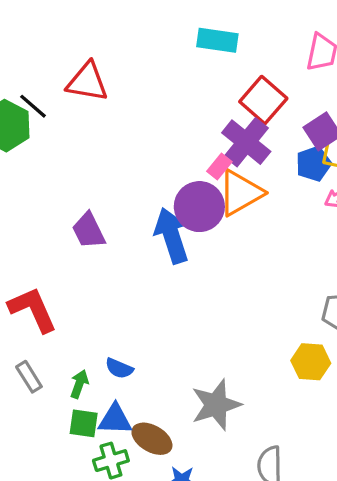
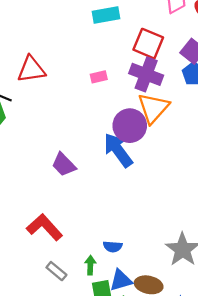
pink rectangle: (219, 167) -> (99, 77), moved, turned 56

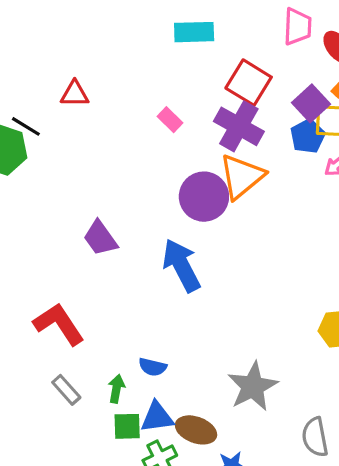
red triangle: (31, 69) -> (75, 94), size x0.7
pink rectangle: (99, 77) -> (170, 120), turned 49
blue arrow: (118, 150) -> (182, 265), moved

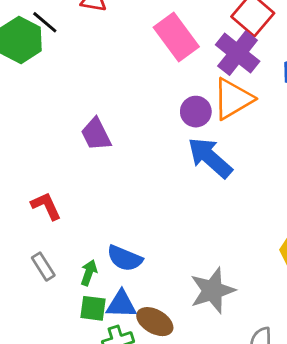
pink rectangle: (170, 120) -> (176, 37), size x2.0
purple circle: (204, 197) -> (196, 112), size x0.7
blue arrow: (182, 265) -> (210, 158), moved, turned -30
red L-shape: (59, 324) -> (46, 206), size x0.7
blue semicircle: (153, 367) -> (125, 258), size x1.4

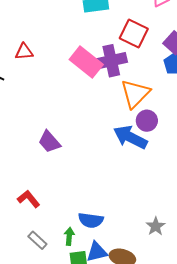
purple cross: (238, 53) -> (111, 61), moved, turned -36
purple circle: (196, 112) -> (147, 121), moved
gray star: (212, 290) -> (156, 226), size x0.6

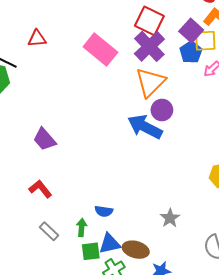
purple cross: (111, 61) -> (149, 46), moved, turned -32
purple trapezoid: (49, 142) -> (44, 139), moved
blue semicircle: (91, 220) -> (104, 211), size x0.7

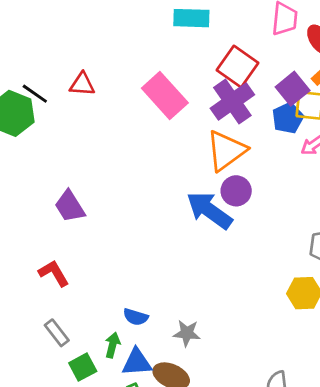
red triangle: (37, 38) -> (82, 84), moved
gray star: (170, 218) -> (187, 333), moved, turned 30
green arrow: (82, 227) -> (112, 345), moved
green square: (91, 251) -> (83, 367), moved, turned -30

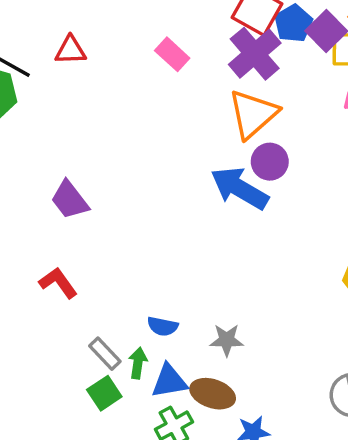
pink rectangle: (165, 95) -> (172, 54), size x0.6
blue pentagon: (288, 118) -> (293, 23), moved
gray rectangle: (57, 333) -> (105, 354), moved

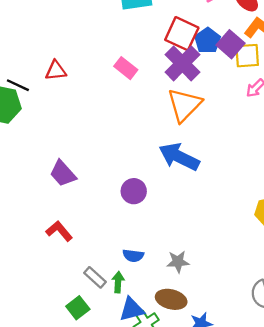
purple circle: (270, 162) -> (134, 191), moved
blue triangle: (169, 381) -> (132, 309), moved
green square: (104, 393) -> (78, 308), moved

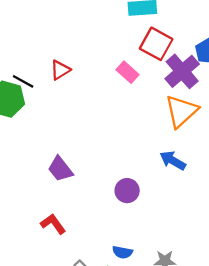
red square: (182, 34) -> (156, 44), moved
red triangle: (56, 71) -> (60, 70), turned -30
blue arrow: (179, 157) -> (173, 161), size x0.7

